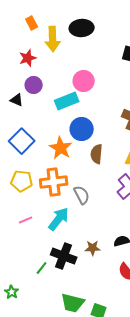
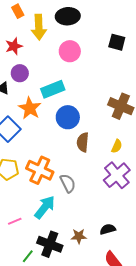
pink circle: (84, 81) -> (70, 51), moved
orange star: (61, 148) -> (30, 108), moved
orange cross: (54, 182) -> (40, 170), turned 32
pink line: (26, 220) -> (15, 221), moved

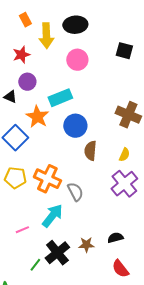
black cross: (50, 244) -> (57, 253), turned 30

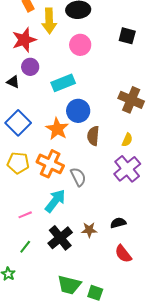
red star: (21, 55) -> (24, 40), size x1.4
orange star: (37, 117) -> (57, 129), moved
green line: (35, 265) -> (25, 247), moved

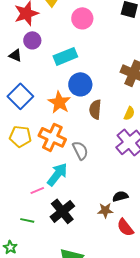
pink line: (25, 215) -> (37, 190), moved
brown star: (89, 230) -> (105, 210), moved
green line: (25, 247) -> (27, 220), turned 64

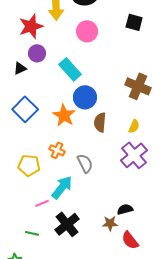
black triangle: (15, 55) -> (20, 68), turned -48
cyan rectangle: (65, 56) -> (70, 69), turned 70
yellow pentagon: (20, 136) -> (29, 165), moved
orange cross: (52, 137) -> (57, 150), size x0.6

